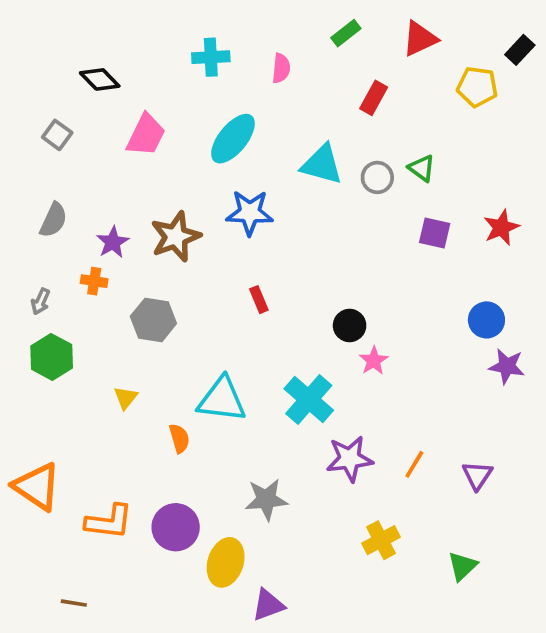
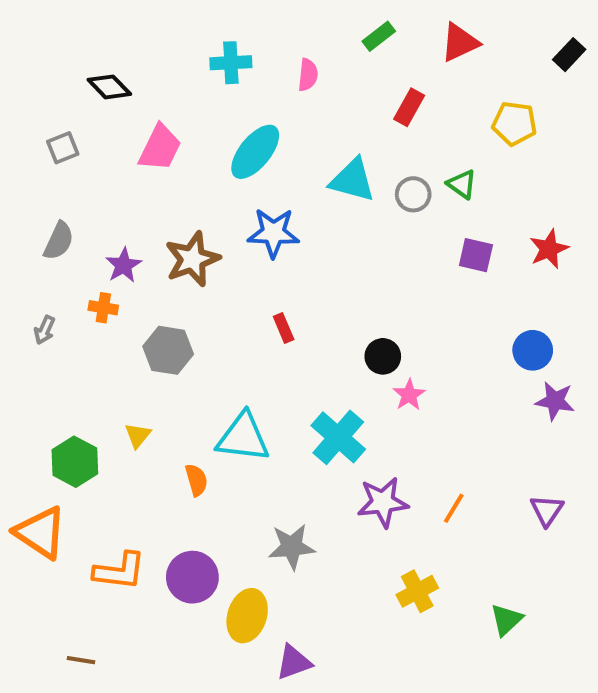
yellow pentagon: (477, 87) -> (514, 123), moved
gray square: (57, 135) -> (63, 148), turned 32
green hexagon: (52, 357) -> (75, 462), moved
purple triangle: (477, 475) -> (547, 510), moved

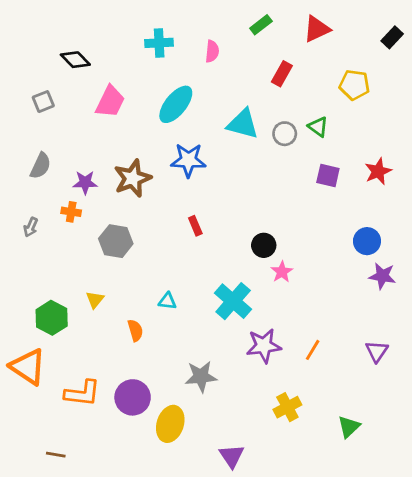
purple star: (124, 265) -> (85, 183), turned 30
cyan triangle: (243, 437) -> (167, 301), size x0.5
purple triangle: (294, 662) -> (232, 456), moved, turned -44

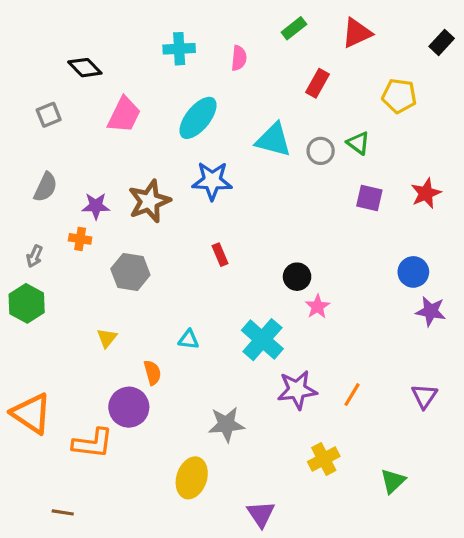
green hexagon: (52, 318) -> (27, 303), moved
purple circle: (133, 397) -> (129, 407), moved

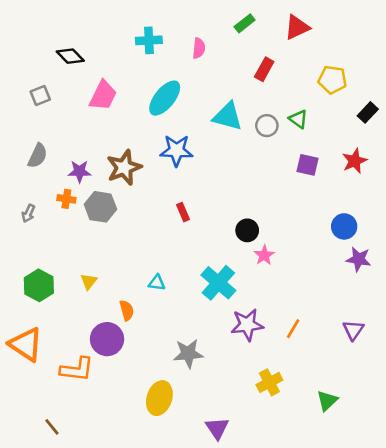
black rectangle: (442, 42) -> (368, 112), moved
gray hexagon: (130, 272) -> (100, 207), moved
green hexagon: (27, 303) -> (39, 285), moved
brown line: (63, 512) -> (52, 427), turned 42

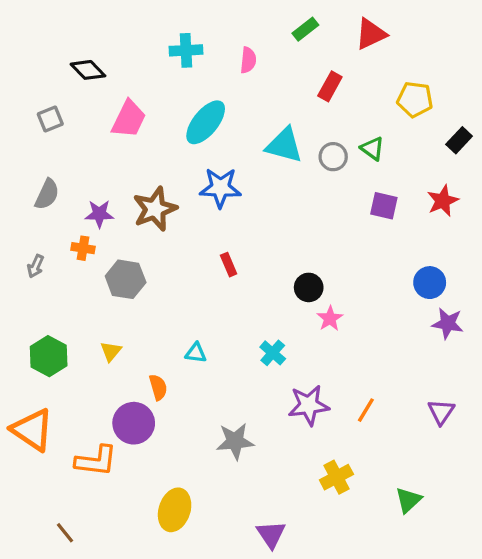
gray hexagon: (100, 207) -> (126, 279), moved
cyan cross: (218, 283) -> (273, 353), size x0.6
yellow ellipse: (159, 398) -> (175, 510), moved

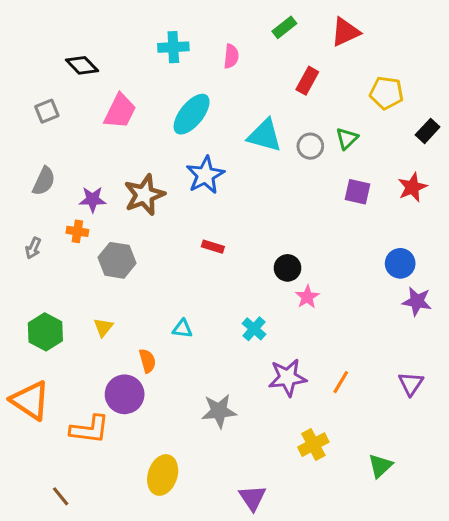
green triangle: (372, 148) -> (347, 138), turned 40
blue star: (220, 188) -> (205, 175), turned -30
red rectangle: (229, 265) -> (213, 247), turned -50

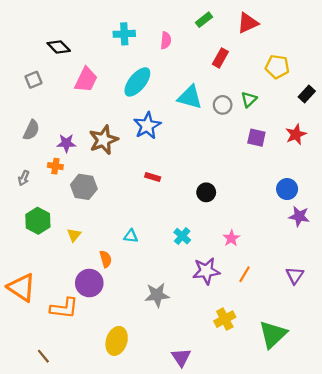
pink star: (307, 297) -> (231, 238), moved
green hexagon: (45, 332) -> (38, 221), moved
green triangle: (380, 466) -> (273, 334), size x1.6

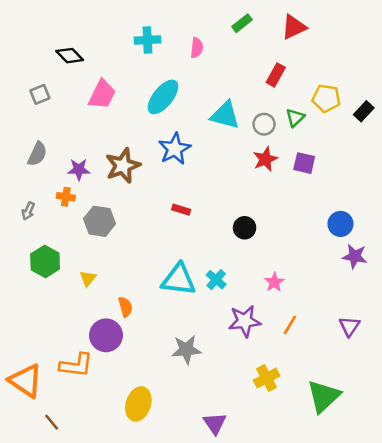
red rectangle: (220, 58) -> (276, 75), moved
yellow pentagon: (277, 67) -> (326, 98), moved
red star: (296, 134) -> (265, 159), moved
cyan triangle: (131, 236) -> (179, 280), moved, size x2.0
orange triangle: (22, 287) -> (26, 381), moved

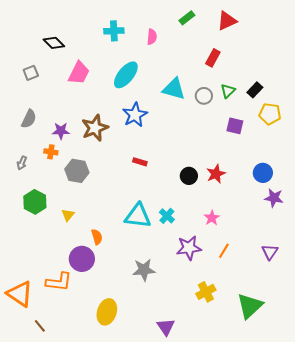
yellow pentagon: (326, 98) -> (270, 114), moved
black rectangle: (364, 111) -> (255, 90), moved
red star: (265, 159) -> (216, 174), moved

